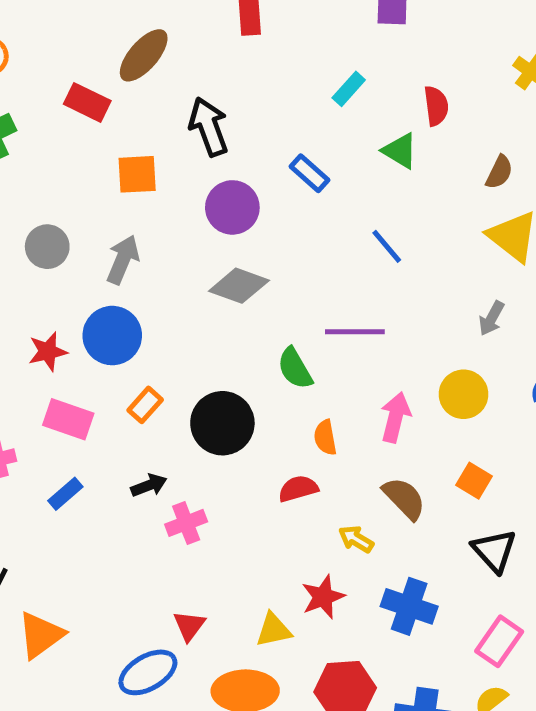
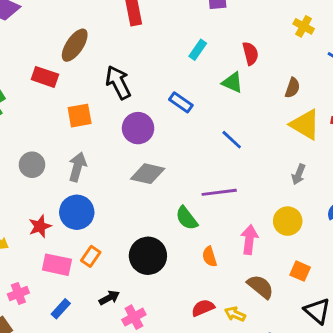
orange rectangle: (145, 405) -> (91, 256), moved
red semicircle: (298, 489) -> (203, 308), moved

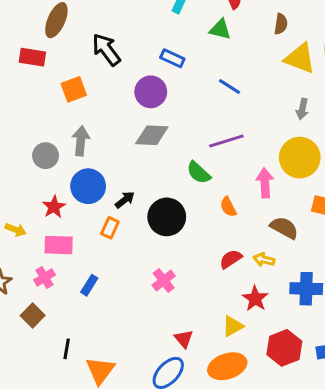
purple circle: (138, 128) -> (151, 92), moved
gray circle: (32, 165) -> (46, 156), moved
yellow circle: (288, 221) -> (300, 158), size x1.4
pink rectangle: (57, 265) -> (59, 245), moved
black arrow: (109, 298) -> (125, 200), moved

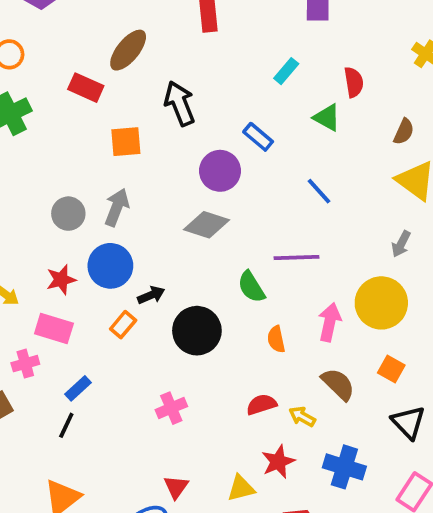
black line: (67, 349) -> (66, 425), moved

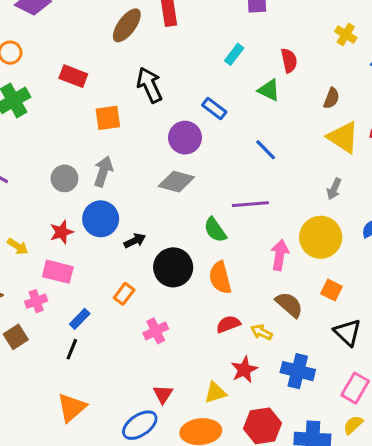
brown ellipse: (128, 50) -> (127, 25), moved
orange rectangle: (123, 325) -> (124, 294), moved
orange semicircle: (276, 339) -> (220, 278), moved, size x1.5

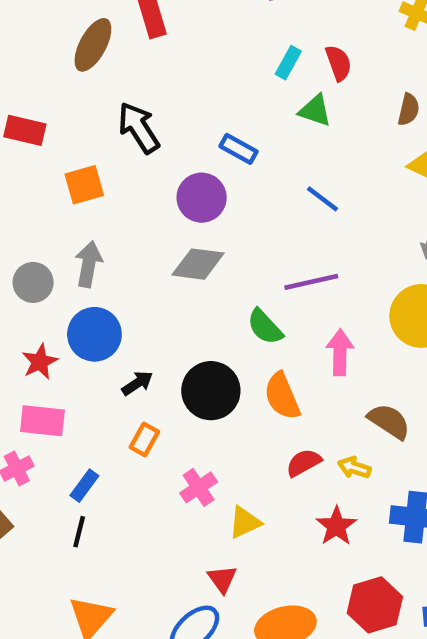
cyan rectangle: (234, 54) -> (288, 63), moved
black arrow: (135, 241) -> (137, 383), moved
pink arrow: (280, 255) -> (340, 352), moved
yellow triangle: (215, 393) -> (245, 522), moved

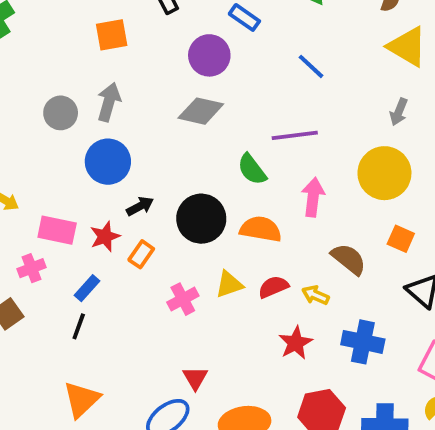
red star: (40, 362) -> (105, 236), moved
orange semicircle: (282, 396) -> (261, 229), turned 117
yellow triangle: (245, 522) -> (229, 284), moved

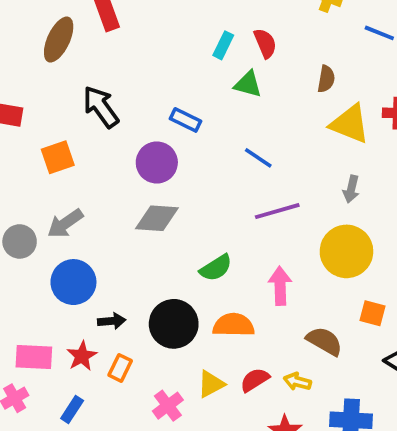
gray arrow: (109, 102) -> (65, 224), turned -132
purple line: (295, 135) -> (277, 211), moved
green semicircle: (252, 169) -> (216, 268), turned -76
black arrow: (140, 206) -> (112, 321), turned 32

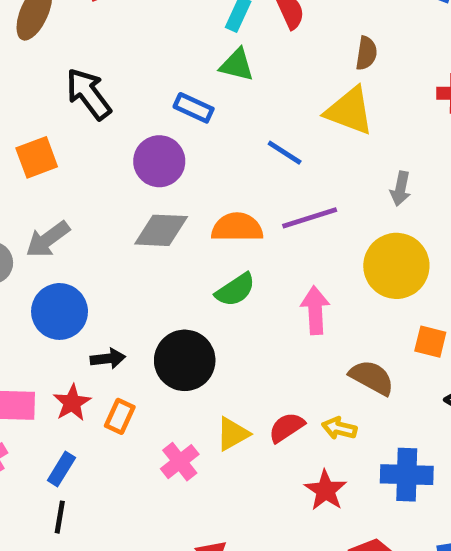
green triangle: (248, 84) -> (237, 65), moved
yellow triangle: (350, 124) -> (350, 111), moved
orange semicircle: (234, 325) -> (237, 227), moved

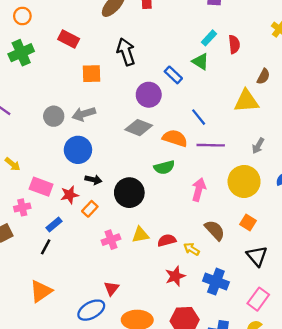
yellow triangle: (350, 111) -> (246, 101), turned -44
blue line: (285, 153) -> (199, 117), moved

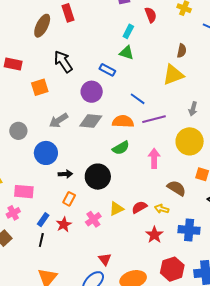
red semicircle: (234, 44) -> (151, 15), moved
gray arrow: (84, 114) -> (58, 120), moved
red star: (69, 195) -> (64, 224), moved

